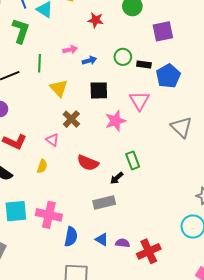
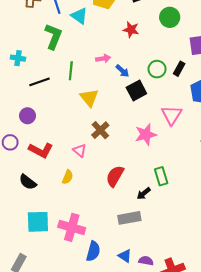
blue arrow: (89, 60) -> (122, 71), turned 56
black rectangle: (144, 64) -> (179, 69), moved, turned -72
black square: (99, 90) -> (136, 91), moved, turned -30
red semicircle: (88, 163) -> (115, 176), turned 95

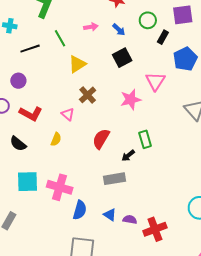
green circle: (157, 69) -> (148, 20), moved
green line: (71, 71) -> (60, 38), turned -36
blue arrow: (122, 71) -> (119, 30), moved
yellow triangle: (89, 98) -> (77, 64), turned 36

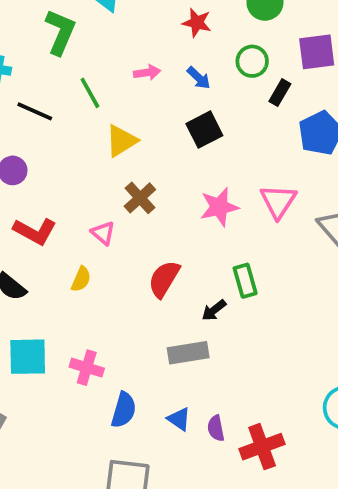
black line: (30, 49) -> (35, 111), turned 42
pink triangle: (155, 81) -> (278, 201), moved
pink cross: (60, 187) -> (87, 368), size x0.7
purple semicircle: (130, 220) -> (216, 428), turned -112

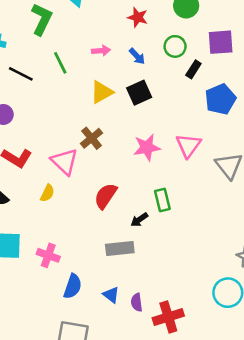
yellow triangle: (121, 141) -> (102, 92), moved
pink triangle: (103, 233) -> (64, 162), size x1.6

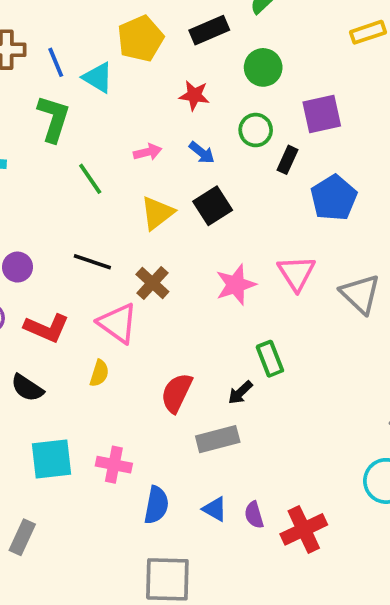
black line: (21, 74) -> (92, 262), moved
red semicircle: (106, 196) -> (177, 393), moved

